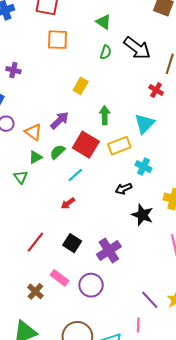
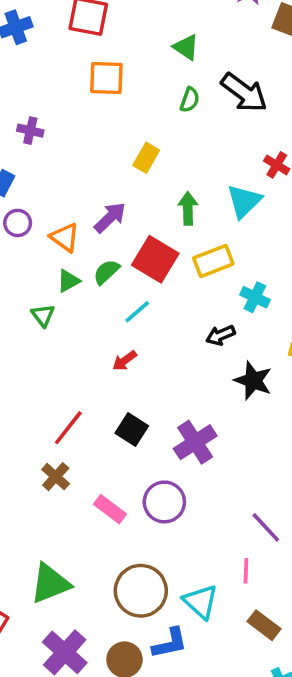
cyan triangle: (145, 124) -> (244, 201), moved
pink rectangle: (60, 278) -> (110, 509), moved
brown cross: (35, 291) -> (56, 477), moved

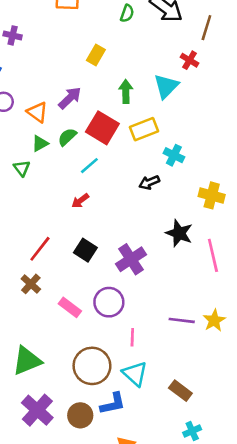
black star: (253, 381) -> (179, 233), moved
purple line: (266, 527) -> (182, 320), turned -40
pink line: (246, 571) -> (132, 337), moved

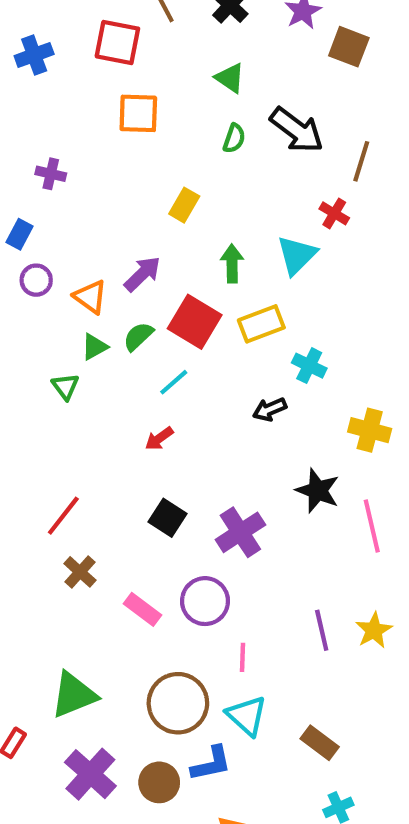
red line: (40, 249) -> (63, 516), moved
purple line: (182, 320) -> (322, 630), turned 70

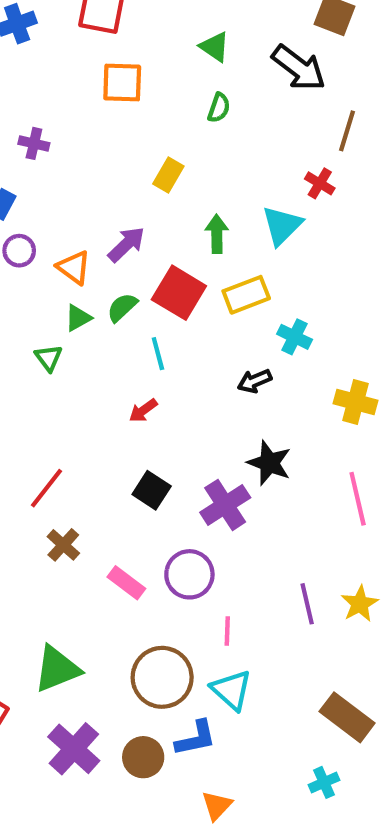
black arrow: (297, 130) -> (299, 68), moved
cyan line: (174, 382) -> (158, 354), turned -64
black star: (318, 491) -> (269, 463), moved
brown rectangle: (320, 743) -> (347, 717), moved, size x1.4

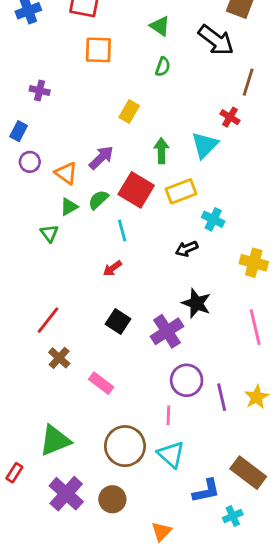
purple circle: (189, 574) -> (187, 380), moved
blue L-shape: (196, 738) -> (206, 491), moved

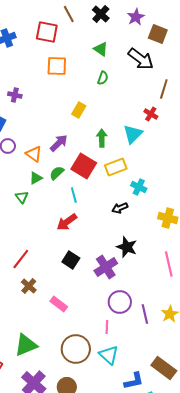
red arrow: (112, 268) -> (67, 222), size x1.5

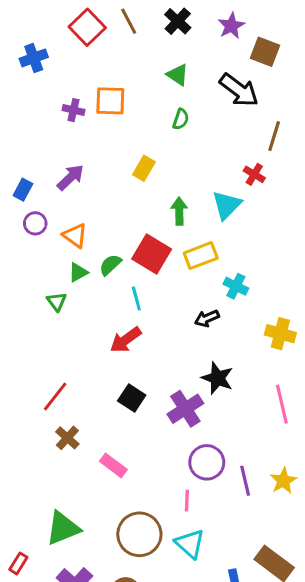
red square: (47, 32) -> (87, 27), moved, turned 35
purple cross: (15, 95) -> (74, 110), moved
purple arrow: (59, 143) -> (70, 177), moved

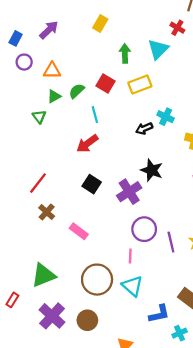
orange triangle: (75, 236) -> (52, 71), turned -36
red square: (152, 254) -> (106, 83), size x0.7
cyan cross: (236, 286) -> (166, 117), moved

